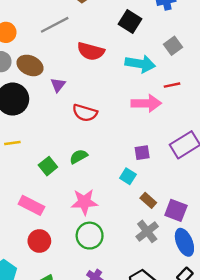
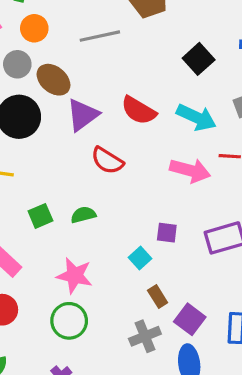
red semicircle: (91, 51) -> (139, 110), moved
purple triangle: (58, 85) -> (83, 115), size x1.6

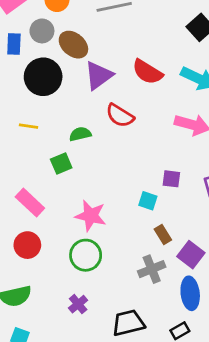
green semicircle: (83, 215) -> (80, 134), moved
cyan square: (140, 258) -> (148, 201), turned -30

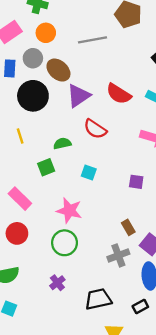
yellow line: (29, 126) -> (20, 136), turned 63
cyan square: (148, 201) -> (89, 172), moved

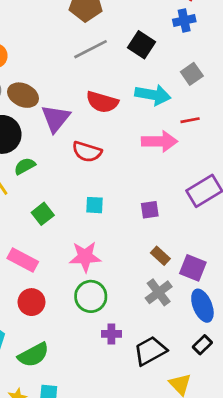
gray line: (93, 40) -> (91, 49), moved
green semicircle: (62, 143) -> (25, 166), moved
purple square: (136, 182) -> (150, 210), moved
purple cross: (57, 283) -> (111, 334), moved, turned -35

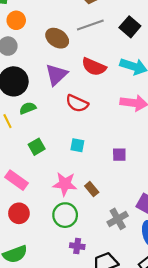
brown ellipse: (23, 95) -> (57, 38), moved
brown rectangle: (160, 256) -> (92, 189), moved

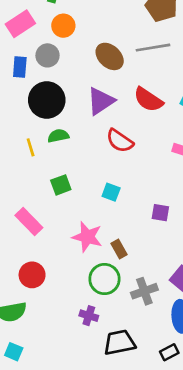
red circle: (19, 213) -> (32, 275), moved
green circle: (65, 215) -> (104, 279), moved

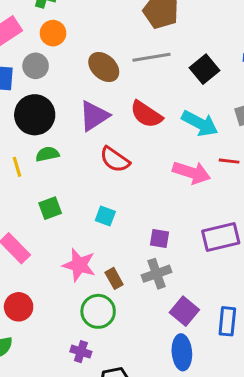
gray cross: (144, 291) -> (157, 274), moved

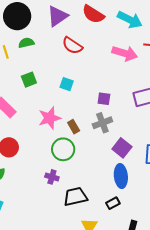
pink star: (79, 265) -> (50, 118), turned -30

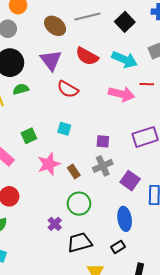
purple triangle: (58, 16) -> (51, 60), turned -30
green square: (29, 80) -> (29, 136), moved
purple square: (122, 148) -> (130, 181), moved
green circle: (63, 149) -> (79, 204), moved
purple cross: (52, 177) -> (55, 224), turned 32

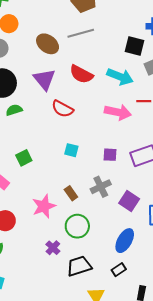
black square: (125, 22) -> (134, 46), moved, turned -30
cyan square: (64, 129) -> (71, 150), moved
purple square: (103, 141) -> (110, 155), moved
pink star: (49, 164) -> (44, 206), moved
blue ellipse: (125, 219) -> (125, 241), turned 40

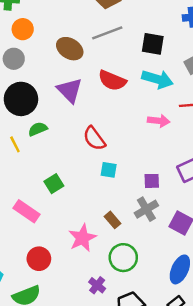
black square: (134, 46) -> (153, 44), moved
red semicircle: (62, 109) -> (94, 138), moved, turned 30
pink arrow: (118, 112) -> (159, 121), size x0.7
purple square: (110, 155) -> (152, 181), moved

